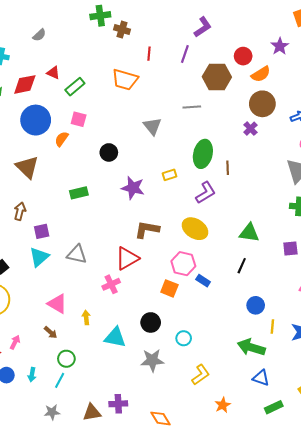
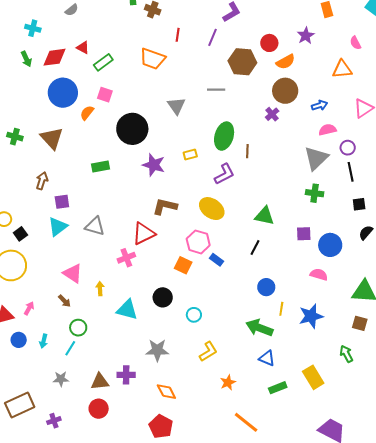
black circle: (109, 152) -> (132, 129), size x1.8
gray star: (152, 360) -> (157, 350), moved

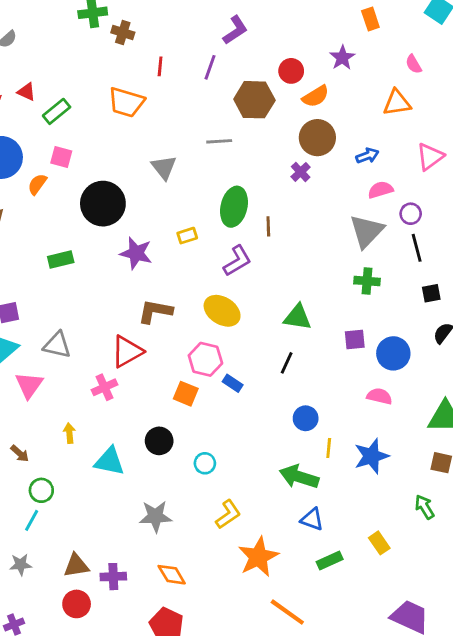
pink triangle: (73, 273) -> (29, 385), moved, turned 35
purple cross: (126, 375) -> (113, 577), moved
yellow rectangle: (313, 377) -> (379, 543), size x0.7
orange star: (228, 382) -> (258, 557), size x1.8

